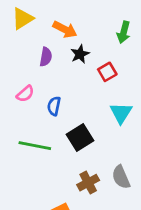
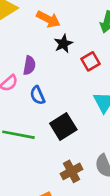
purple semicircle: (46, 57) -> (29, 65), moved
blue semicircle: (54, 106) -> (38, 95), turned -36

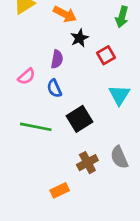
purple semicircle: (29, 65) -> (57, 59), moved

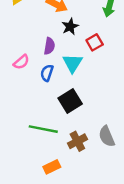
blue semicircle: (54, 88) -> (47, 73), turned 42
cyan triangle: (119, 95) -> (73, 63), moved
green line: (36, 127) -> (43, 129), moved

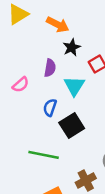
blue semicircle: (47, 73) -> (50, 108), moved
brown cross: (77, 141) -> (86, 180), moved

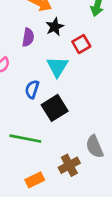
purple semicircle: (50, 68) -> (28, 37), moved

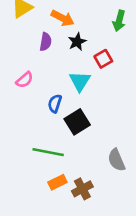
purple semicircle: (28, 37) -> (46, 42), moved
brown cross: (69, 165) -> (82, 189), moved
orange rectangle: (35, 180) -> (57, 182), moved

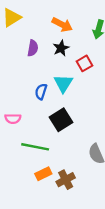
orange arrow: (63, 18) -> (62, 25), moved
pink semicircle: (25, 80) -> (13, 119), moved, turned 42
blue semicircle: (55, 103) -> (41, 92), moved

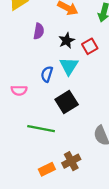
black star: (61, 48) -> (67, 40), moved
pink semicircle: (13, 119) -> (19, 90), moved
orange rectangle: (43, 174) -> (47, 169), moved

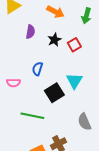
cyan triangle: (69, 66) -> (74, 81), moved

